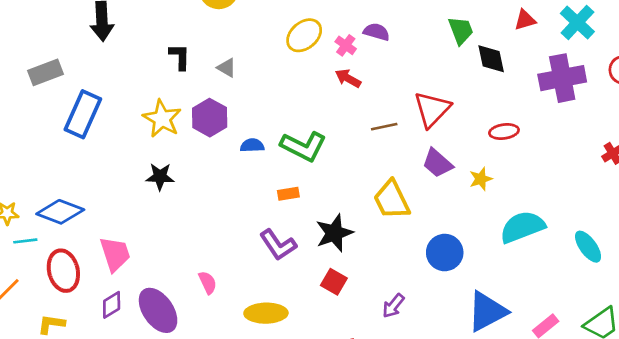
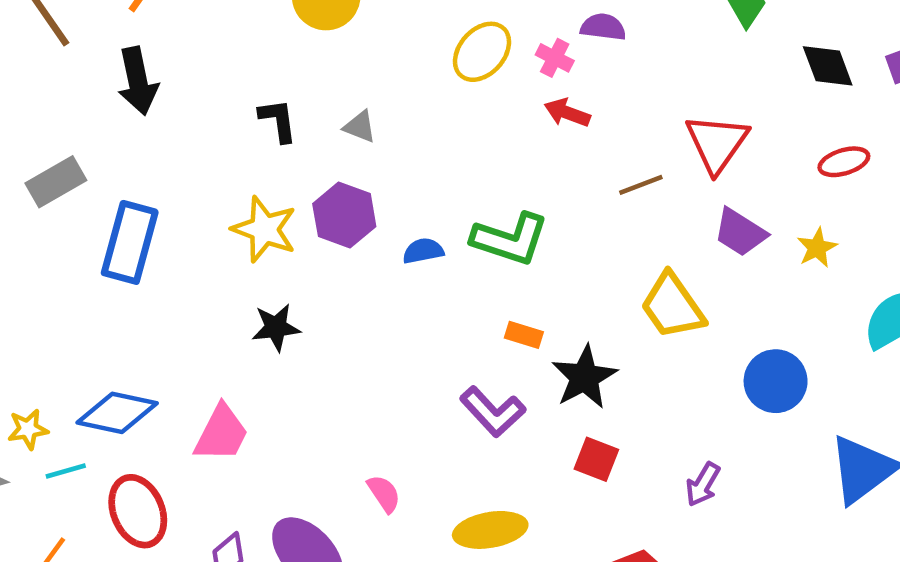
black diamond: (491, 59) -> (828, 66), moved
orange rectangle: (288, 194) -> (524, 335), moved, turned 35
pink trapezoid: (115, 254) -> (221, 433), moved, turned 54

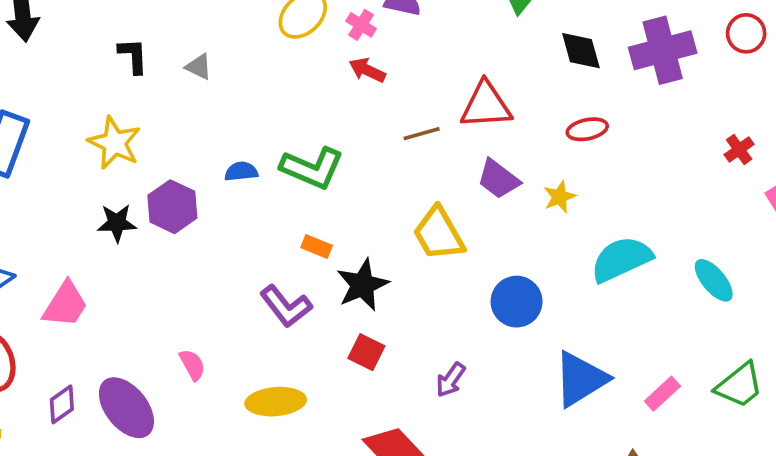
red triangle: (717, 143) -> (486, 105), turned 46
purple hexagon: (344, 215) -> (172, 207), moved

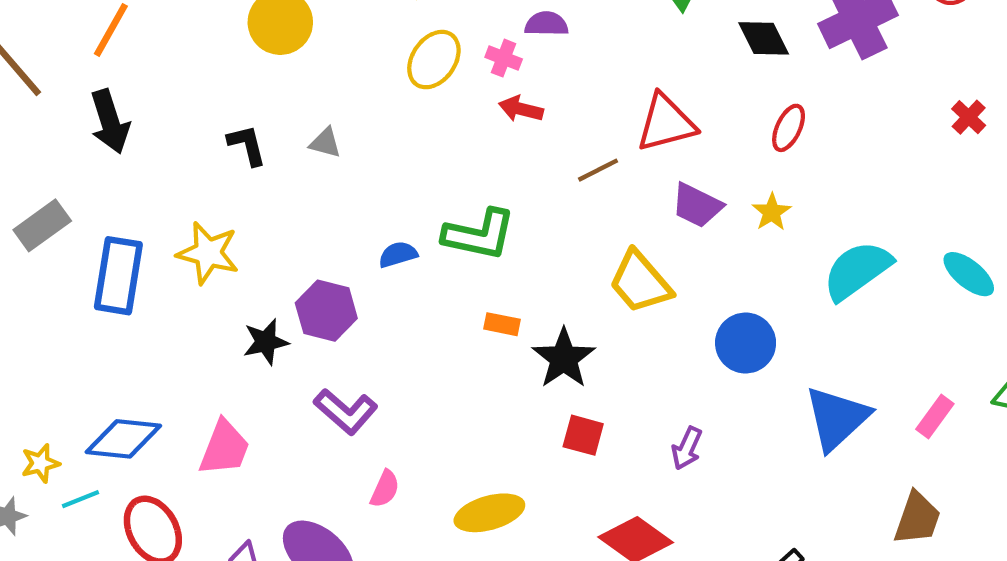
red ellipse: (587, 129) -> (789, 128), turned -42
yellow star: (114, 143) -> (208, 253), moved
purple L-shape: (286, 306) -> (346, 411), moved
pink semicircle: (192, 365) -> (385, 489), turned 64

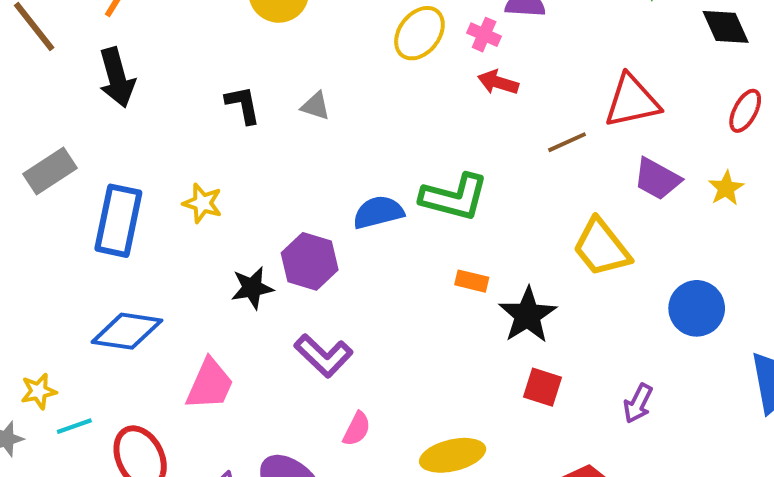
yellow star: (208, 253) -> (202, 203), size x0.7
blue semicircle: (398, 254) -> (378, 212), size x1.4
blue diamond: (123, 439) -> (127, 331), moved

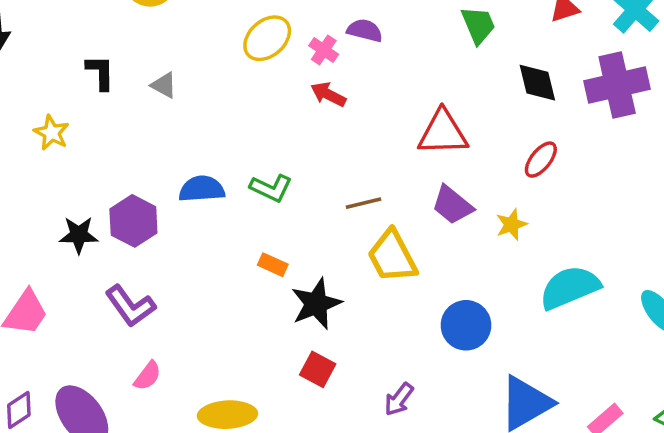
brown line: (567, 142) -> (363, 203), moved
green L-shape: (454, 197) -> (271, 188), size x0.7
yellow star: (202, 203) -> (52, 133), moved

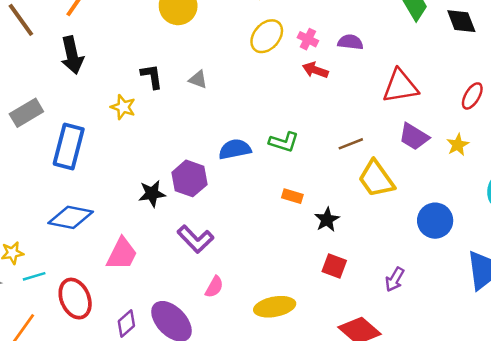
purple semicircle: (365, 30) -> (350, 42), moved
black diamond: (537, 83) -> (461, 21), moved
yellow star: (52, 133) -> (123, 107), moved
black star: (316, 304) -> (327, 220), size x0.7

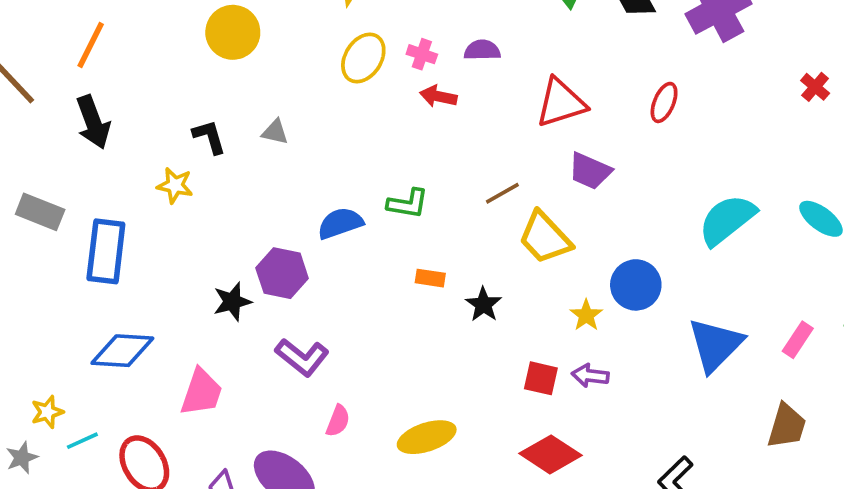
gray rectangle: (26, 113) -> (40, 212), turned 60
yellow star: (458, 145) -> (586, 315), moved
red square: (334, 266) -> (541, 378), moved
purple arrow: (395, 279) -> (590, 376), turned 75

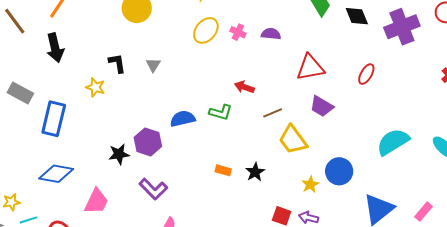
red arrow: (438, 96) -> (244, 87), moved
gray triangle: (275, 132) -> (153, 65), turned 42
orange rectangle: (430, 278) -> (223, 170), moved

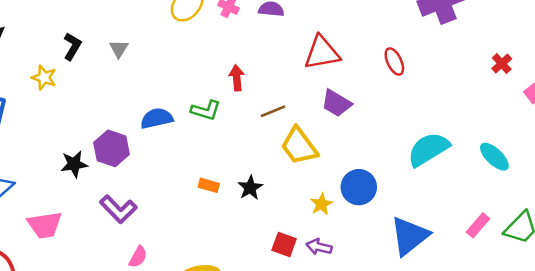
black L-shape: (117, 63) -> (72, 46), turned 40
red ellipse: (366, 74) -> (394, 62), turned -55
red arrow: (244, 87) -> (237, 78), turned 66
pink trapezoid: (96, 201) -> (45, 225), turned 56
pink rectangle: (423, 212) -> (478, 225), moved

